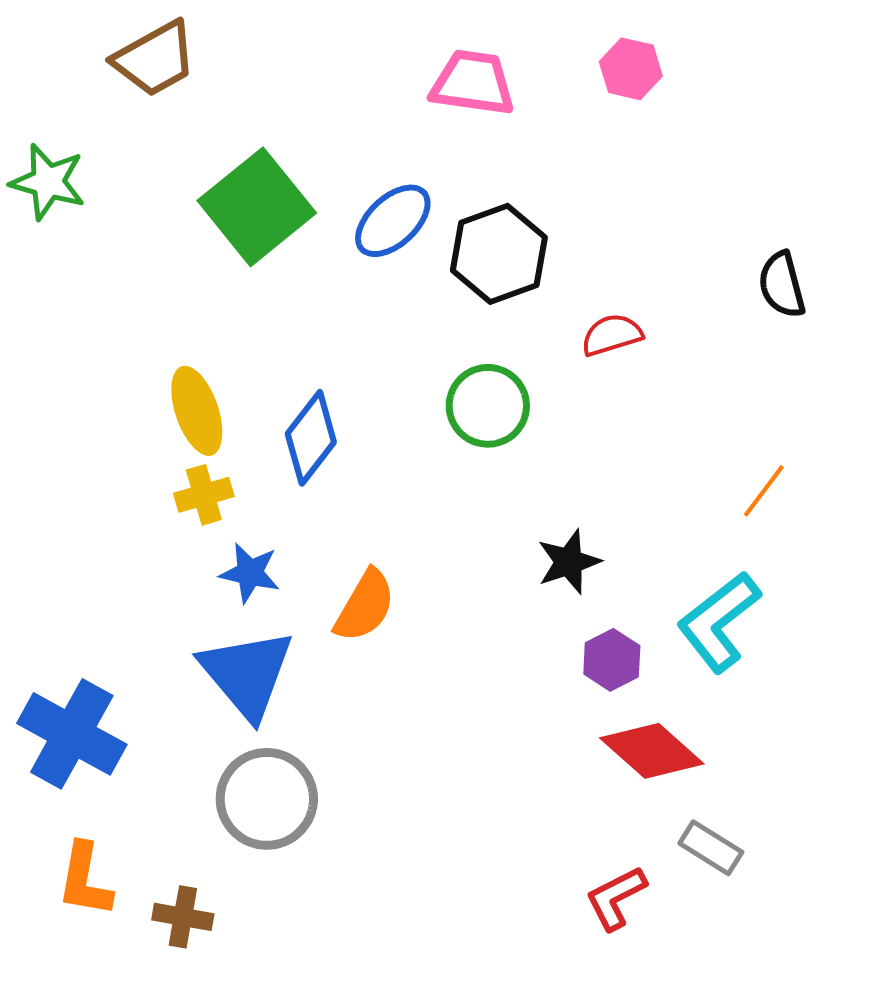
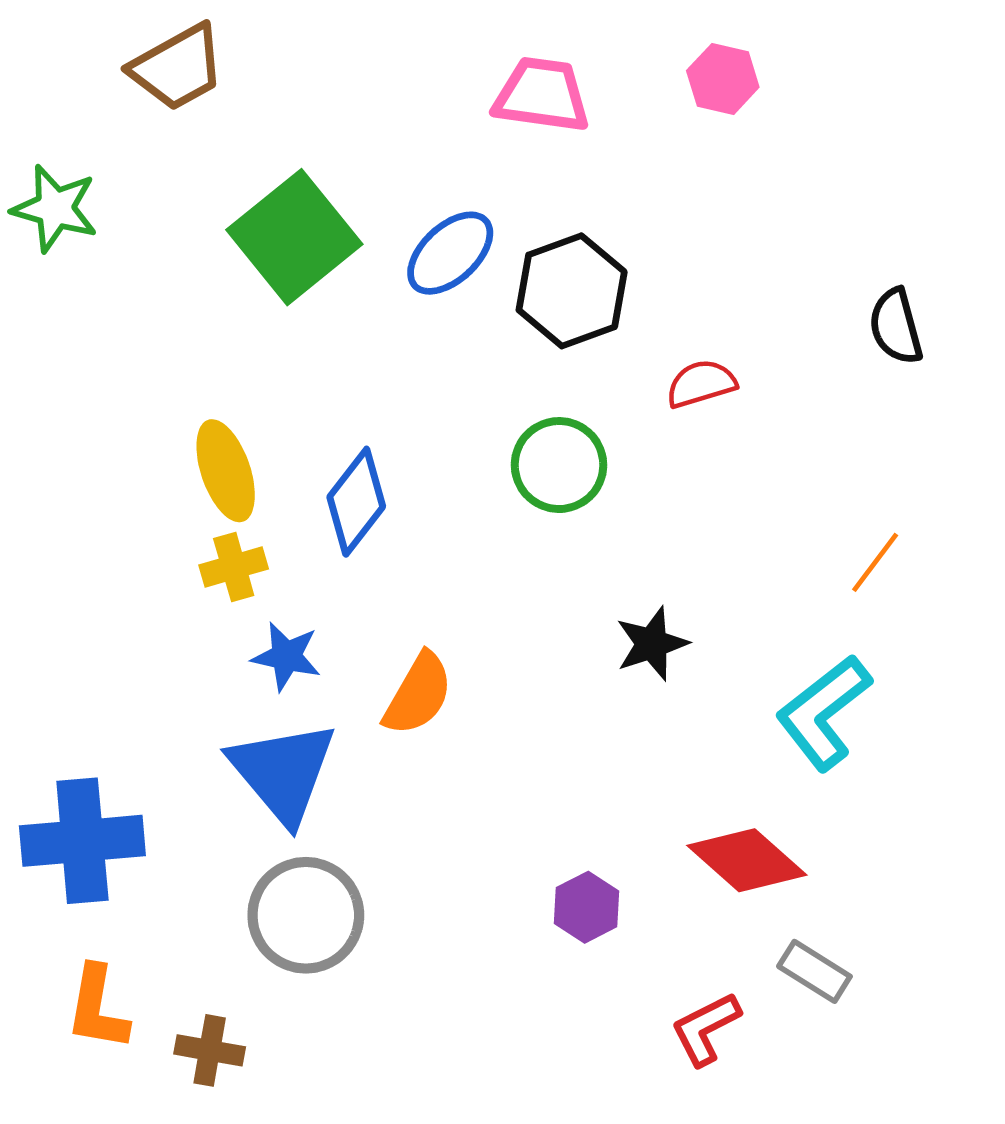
purple hexagon: (612, 660) -> (586, 907), moved
blue cross: (72, 734) -> (82, 841), turned -34

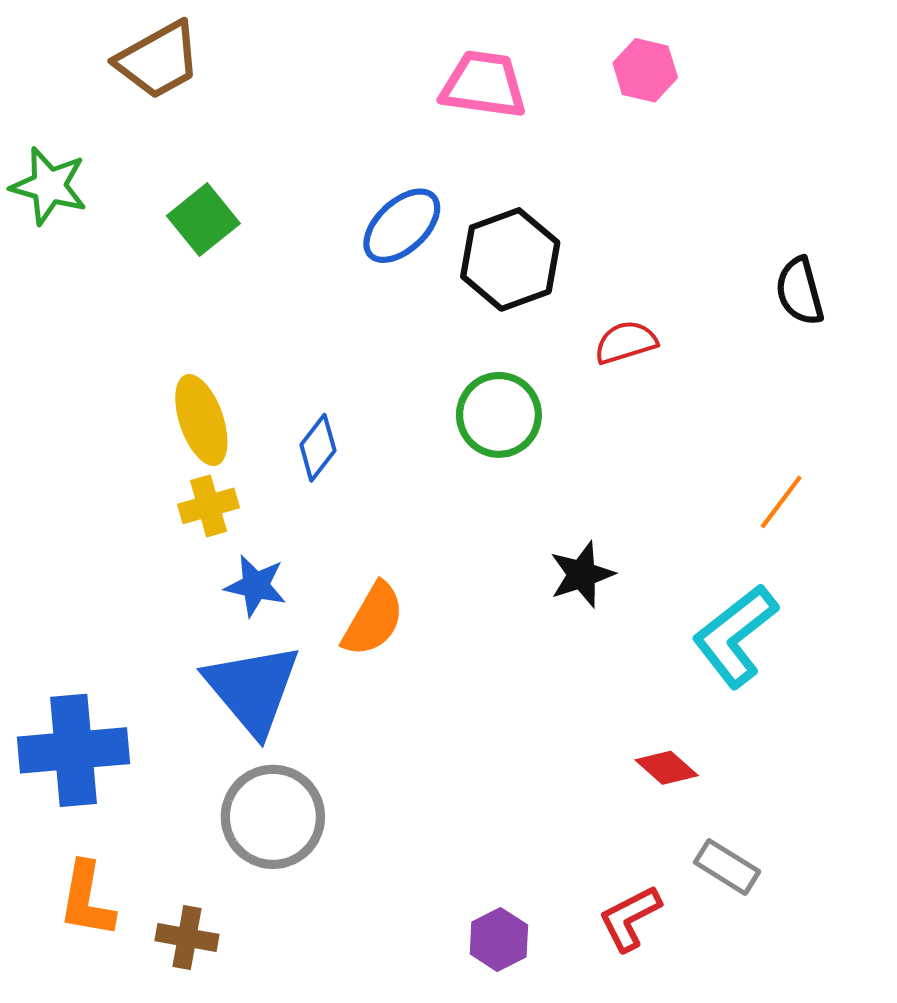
green square: (294, 237) -> (203, 220), moved, size x0.6
blue diamond: (356, 502) -> (318, 448), size x0.7
red diamond: (747, 860) -> (667, 768), size x0.6
purple hexagon: (586, 907) -> (499, 940), moved

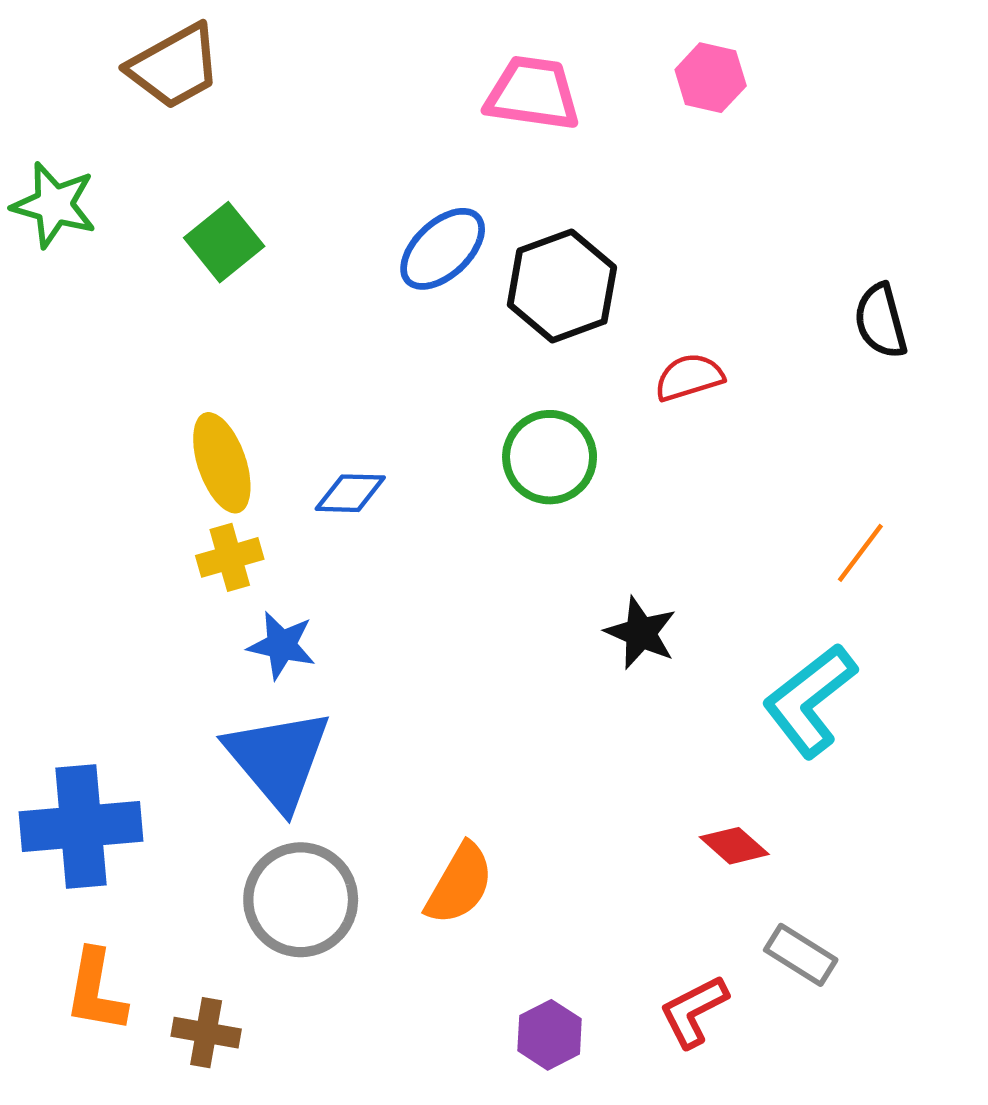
blue diamond: (318, 448) -> (350, 493), turned 54
black star: (582, 574) -> (641, 633), turned -30
orange semicircle: (373, 619) -> (459, 884), moved

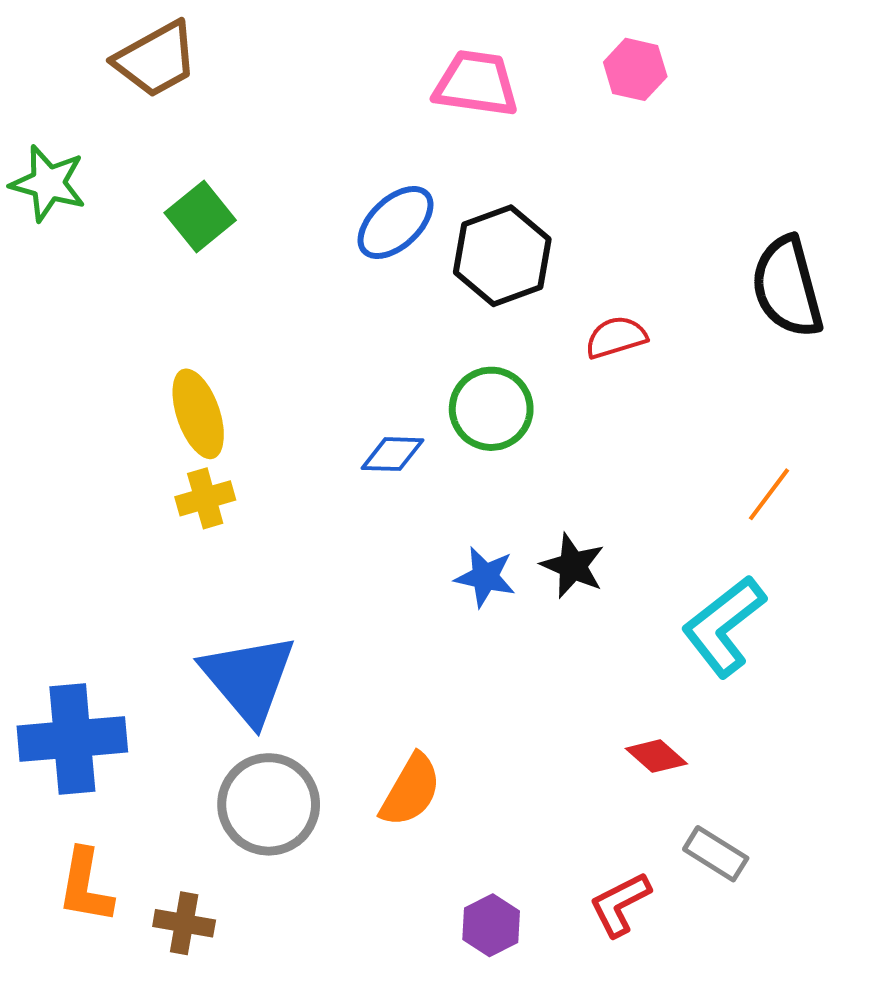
black semicircle: (881, 321) -> (787, 287), size x1.5
blue diamond: (350, 493) -> (392, 454), moved
blue star: (282, 645) -> (485, 577), moved

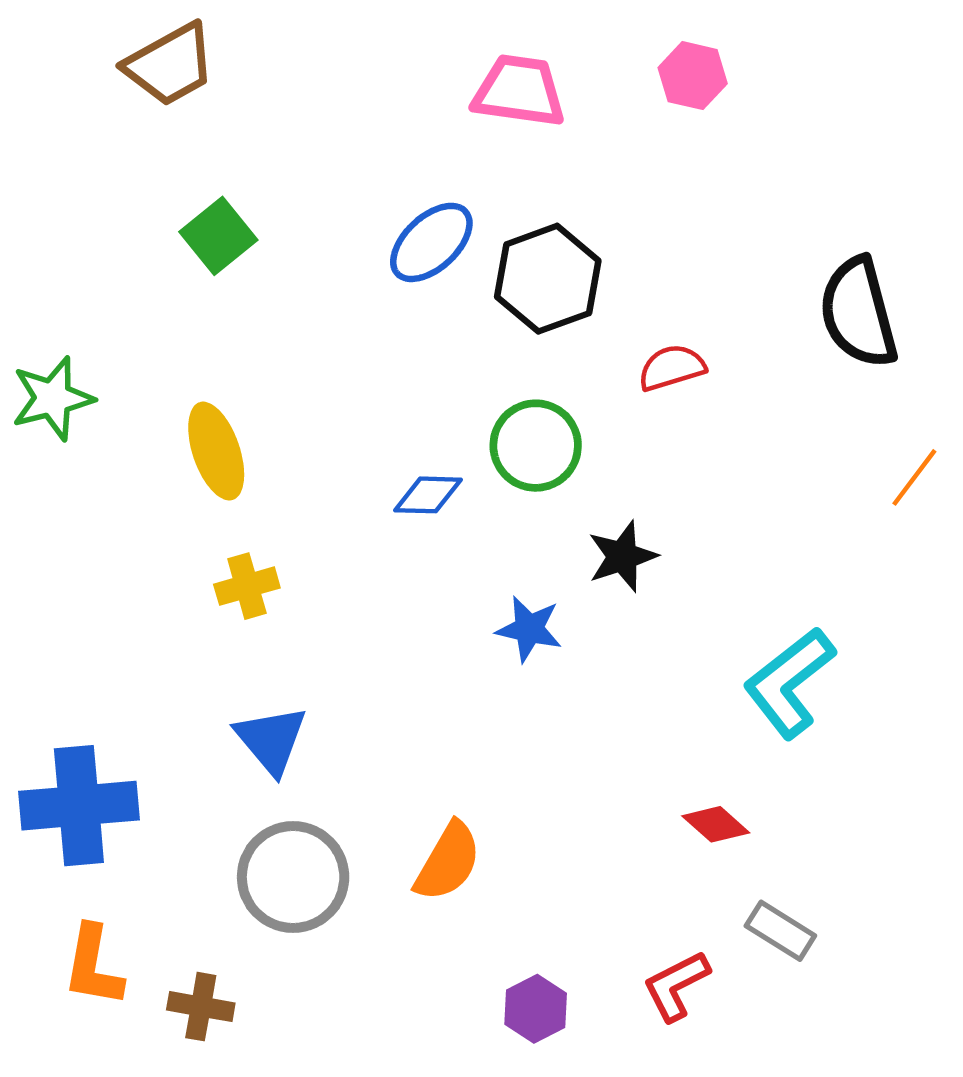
green star: (48, 183) -> (53, 398), moved, turned -30
orange line: (769, 494) -> (914, 477), moved
yellow cross: (205, 498) -> (247, 586), moved
black star: (573, 566) -> (622, 556), moved, turned 30
blue triangle: (249, 679) -> (271, 740), size x0.7

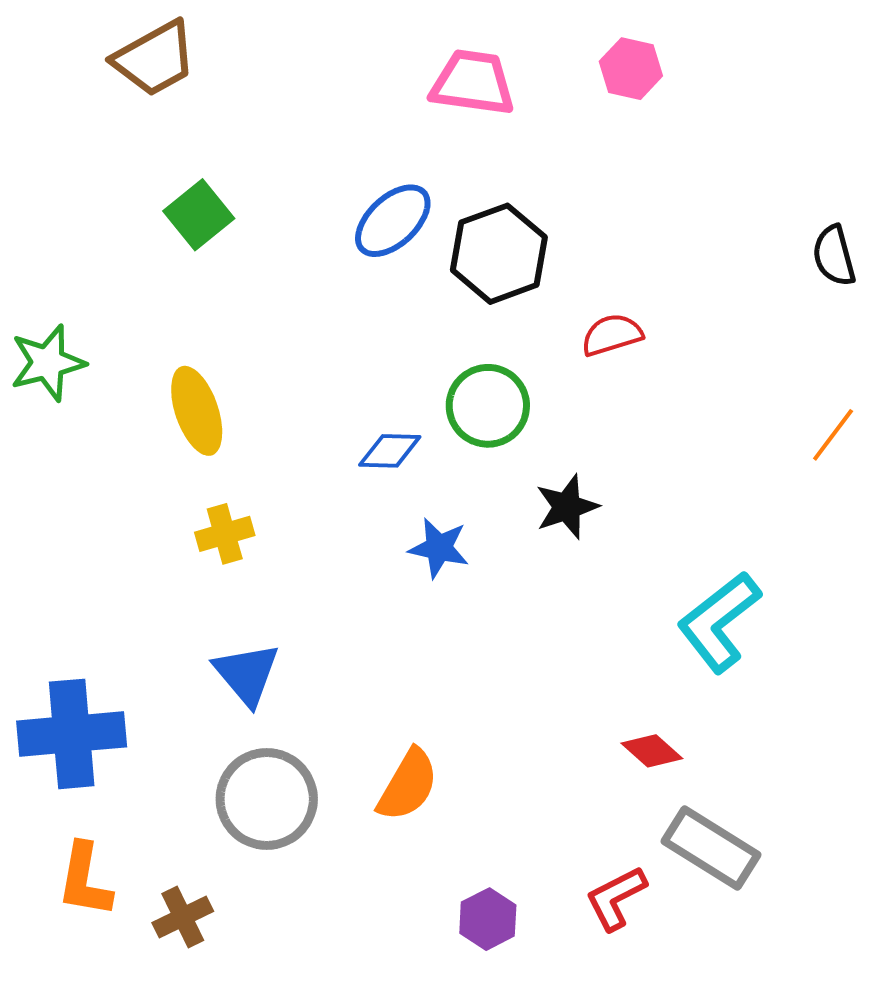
black semicircle: (858, 313) -> (834, 256), moved, size x0.6
blue star: (529, 629) -> (439, 548), moved
gray rectangle: (780, 931) -> (711, 848), size x1.5
brown cross: (201, 1007) -> (183, 917), turned -36

